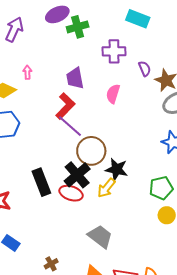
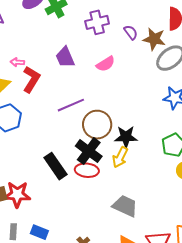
pink arrow: (27, 72) -> (17, 62), turned -72
pink semicircle: (113, 94) -> (106, 64), turned -126
red L-shape: (65, 106) -> (31, 79), moved
purple line: (70, 126) -> (71, 105), turned -52

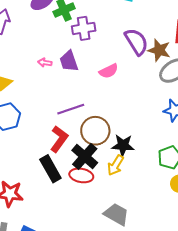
purple cross: (97, 22) -> (84, 28), moved
purple semicircle: (131, 32) -> (136, 42), size x1.8
pink arrow: (17, 62) -> (45, 63), moved
red L-shape: (31, 79) -> (59, 139), moved

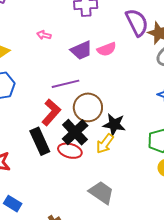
purple trapezoid: (69, 61) -> (81, 50), moved, turned -100

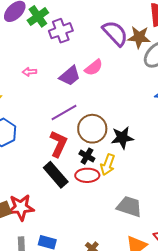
black cross: (75, 132) -> (87, 156), size x0.6
yellow arrow: (105, 144) -> (108, 165), moved

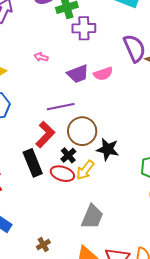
gray trapezoid: (129, 206) -> (92, 217), turned 76

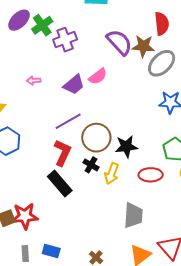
red ellipse: (62, 174) -> (151, 175), moved

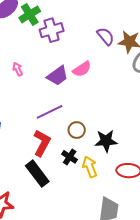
purple semicircle: (119, 42) -> (106, 36), size x0.7
pink arrow: (34, 81) -> (18, 69), turned 64
brown circle: (96, 138) -> (77, 130), size x0.6
yellow arrow: (112, 173) -> (90, 167), turned 135

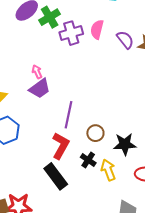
pink semicircle: (82, 69) -> (97, 29), moved, turned 138
purple trapezoid: (58, 76) -> (40, 89), moved
purple line: (50, 112) -> (68, 115), turned -52

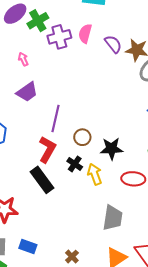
pink arrow: (37, 72) -> (23, 59), moved

